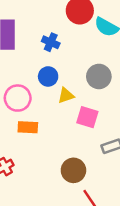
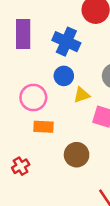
blue cross: (51, 42) -> (66, 42), size x1.5
brown circle: (73, 170) -> (77, 155), moved

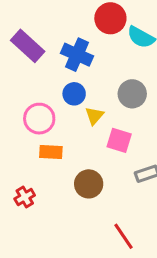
purple rectangle: (23, 34) -> (28, 46), turned -48
yellow triangle: (82, 95) -> (94, 116), turned -30

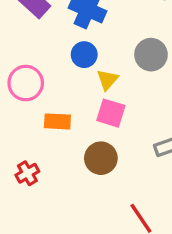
pink circle: (39, 119) -> (26, 83), moved
pink square: (119, 140) -> (111, 113), moved

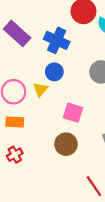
yellow triangle: (108, 80) -> (40, 89), moved
orange rectangle: (57, 121) -> (15, 122), moved

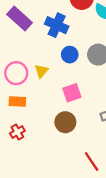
blue circle: (54, 72) -> (70, 55), moved
pink square: (73, 113) -> (72, 93), turned -36

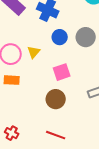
red cross: (17, 132) -> (12, 133), moved, turned -32
red line: (92, 161) -> (56, 135), moved, turned -36

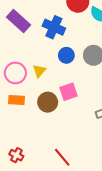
brown circle: (56, 99) -> (48, 102), moved
red line: (56, 135) -> (62, 157), turned 30

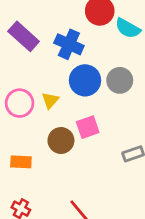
blue circle: (66, 55) -> (85, 80), size x1.5
orange rectangle: (16, 100) -> (21, 162), moved

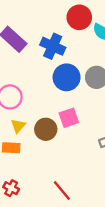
yellow triangle: (50, 100) -> (18, 126), moved

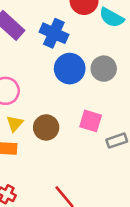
pink square: (69, 118) -> (91, 121), moved, turned 36

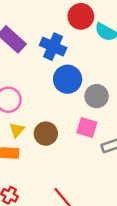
gray circle: (104, 69) -> (97, 96), moved

